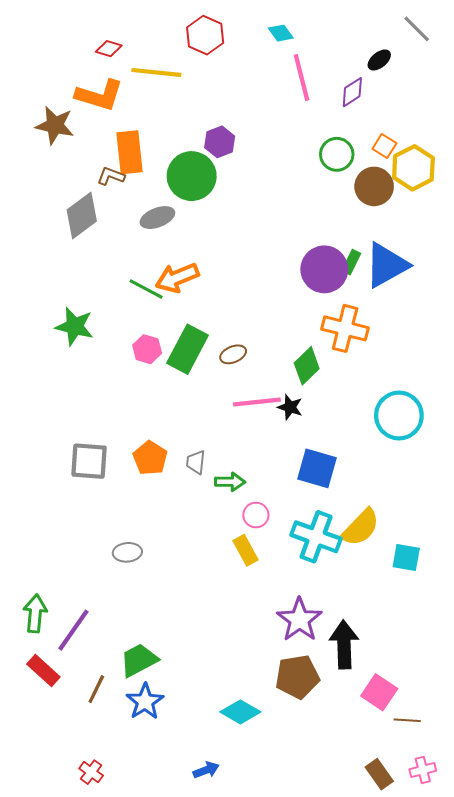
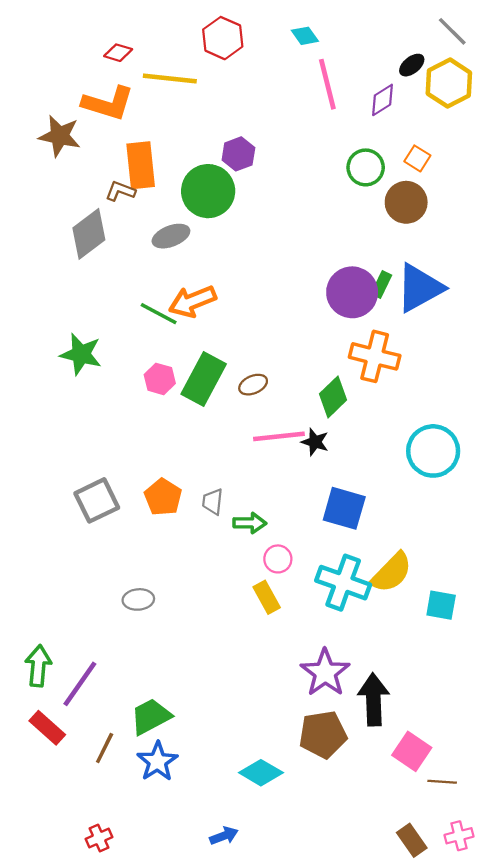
yellow hexagon: (413, 168) -> (449, 83), moved
gray square: (89, 461) -> (97, 500), turned -30
red cross: (91, 772) -> (99, 838), turned 30

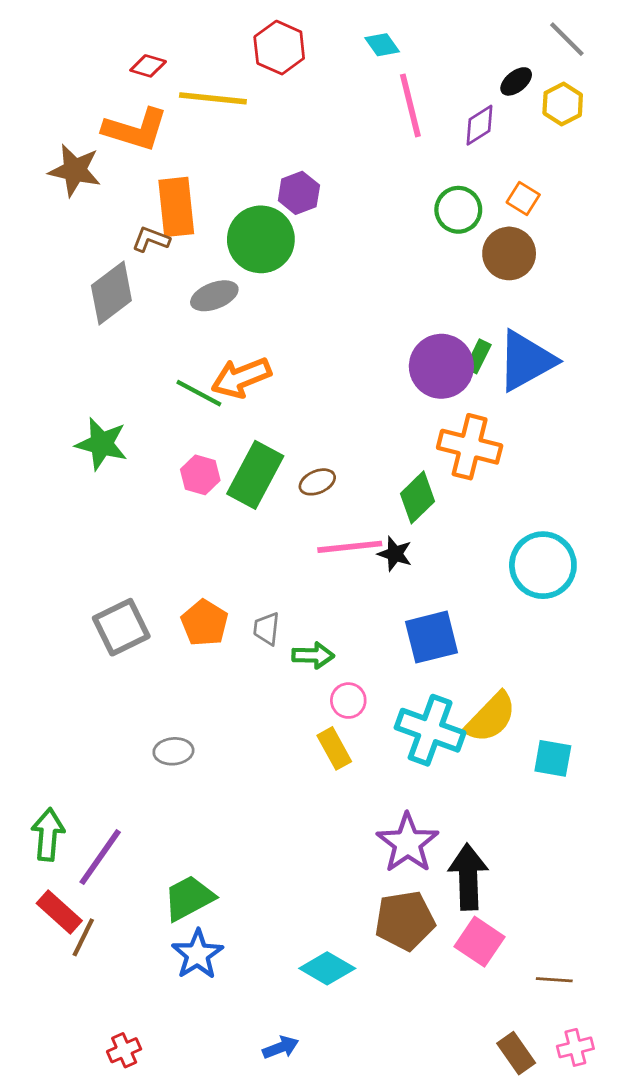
yellow hexagon: (449, 83) -> (563, 104), size x0.7
blue square: (344, 508) -> (432, 637), turned -30
brown line: (105, 748) -> (83, 937), moved
pink square: (412, 751) -> (479, 942), moved

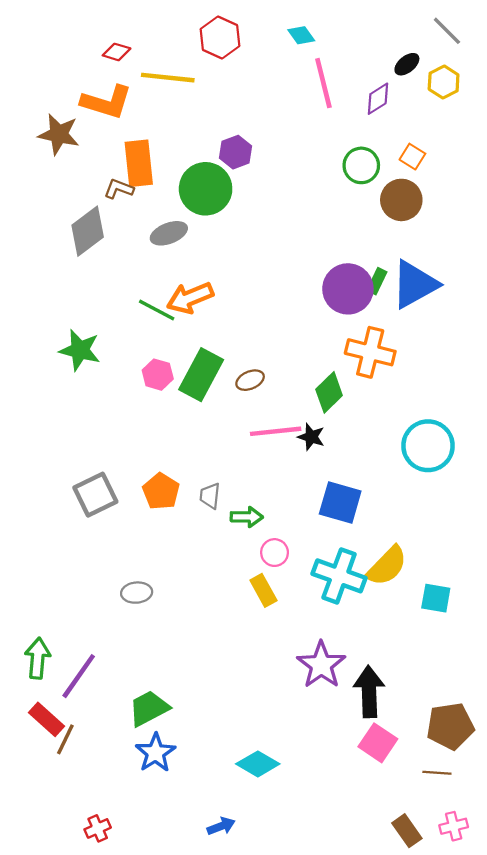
blue square: (432, 637) -> (340, 502), turned 30
brown pentagon: (405, 921) -> (450, 726), moved

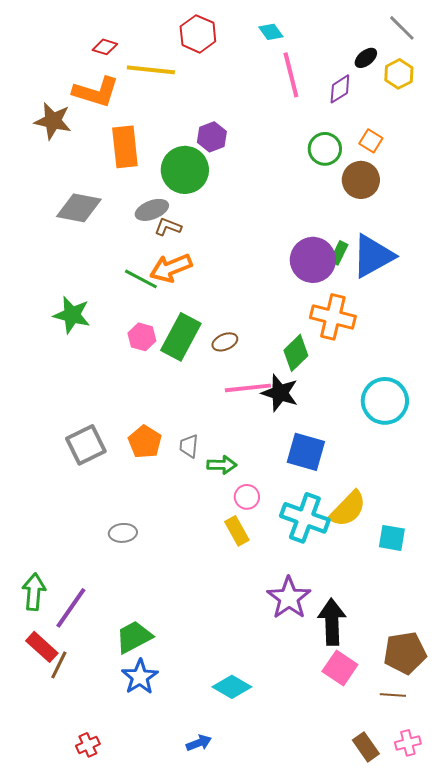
brown L-shape: (119, 189) -> (168, 227), moved
gray diamond: (88, 231) -> (79, 208), turned 48
black star: (311, 437) -> (280, 393), size x1.5

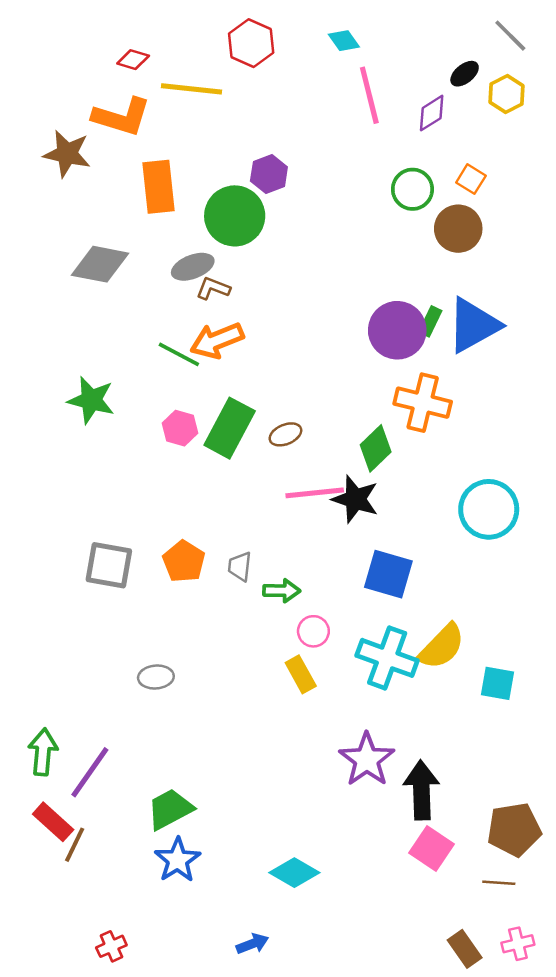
gray square: (86, 445) -> (109, 565), turned 36

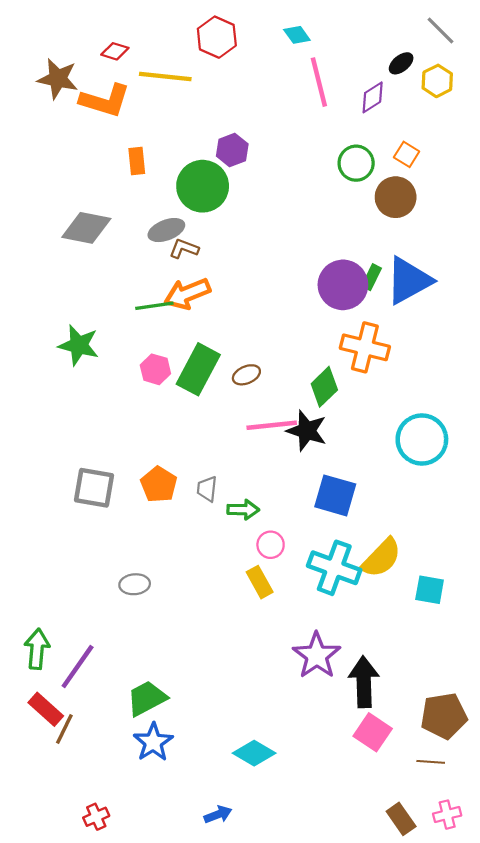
brown star: (67, 154) -> (58, 79), moved
orange rectangle: (158, 187) -> (137, 161), size x0.6
green line: (179, 354) -> (154, 306), turned -36

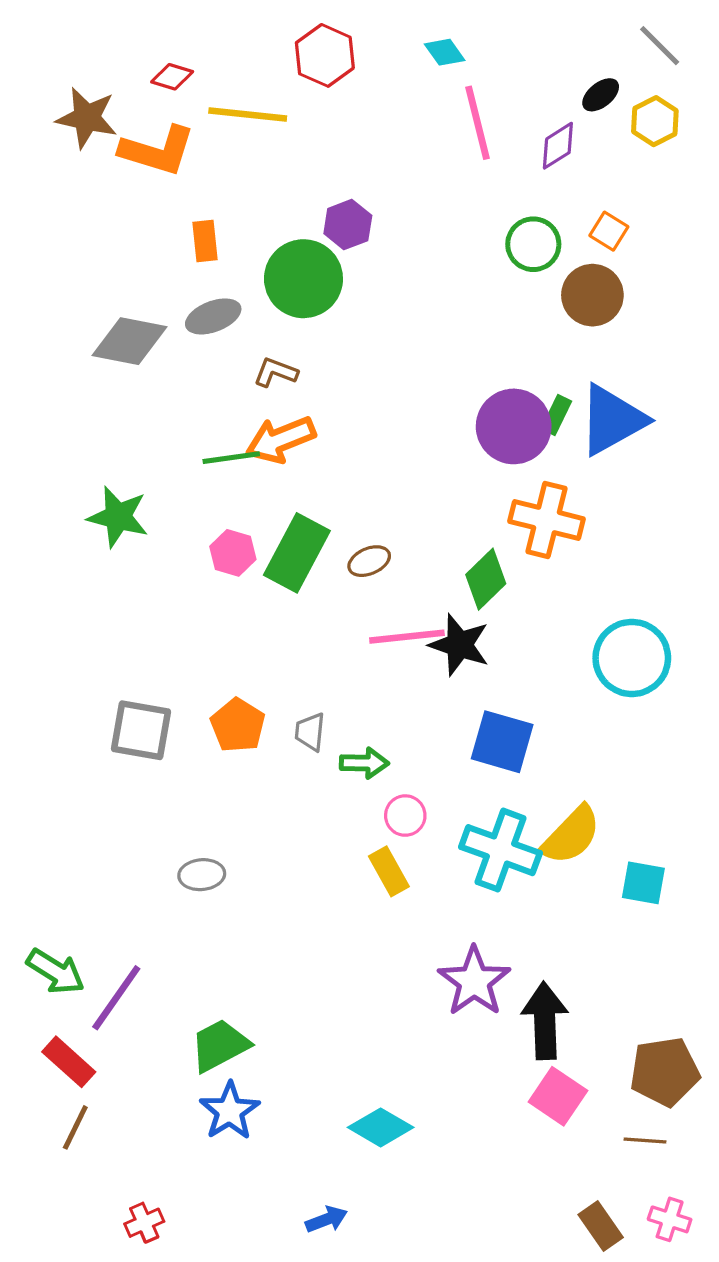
gray ellipse: (166, 230) -> (213, 316), moved
green arrow: (37, 649) -> (56, 972), turned 117
brown line: (64, 729) -> (75, 1127), moved
pink cross: (447, 815) -> (670, 1219), turned 32

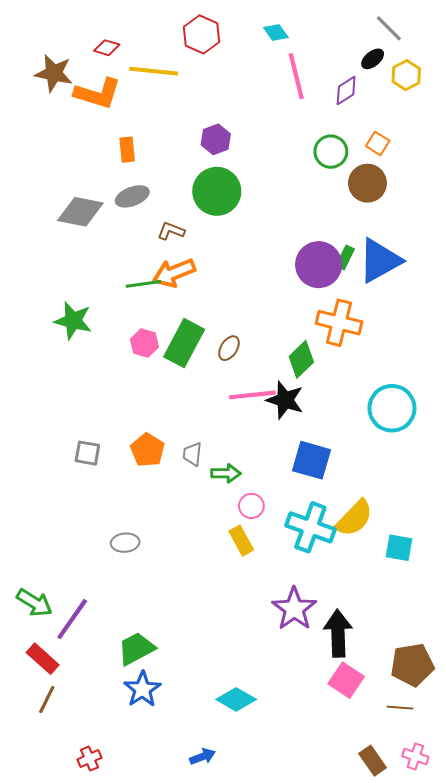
gray line: (660, 46) -> (389, 28), moved
green circle: (303, 279) -> (217, 191), moved
brown ellipse: (369, 561) -> (229, 348), turned -35
gray square: (141, 730) -> (87, 453), size x0.7

